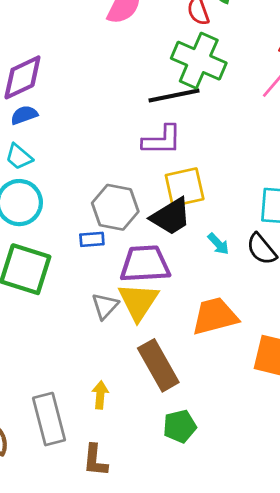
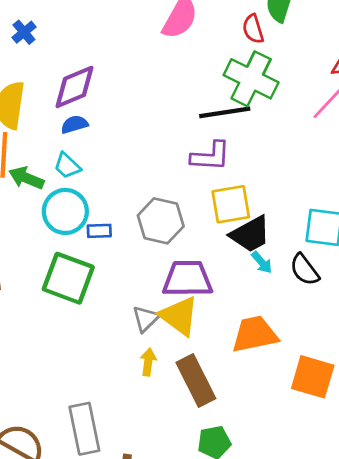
black trapezoid: (171, 216) -> (250, 234), moved
blue rectangle: (92, 239) -> (99, 231), moved
yellow triangle: (138, 302) -> (179, 316), turned -30
yellow arrow: (100, 395) -> (148, 362), moved

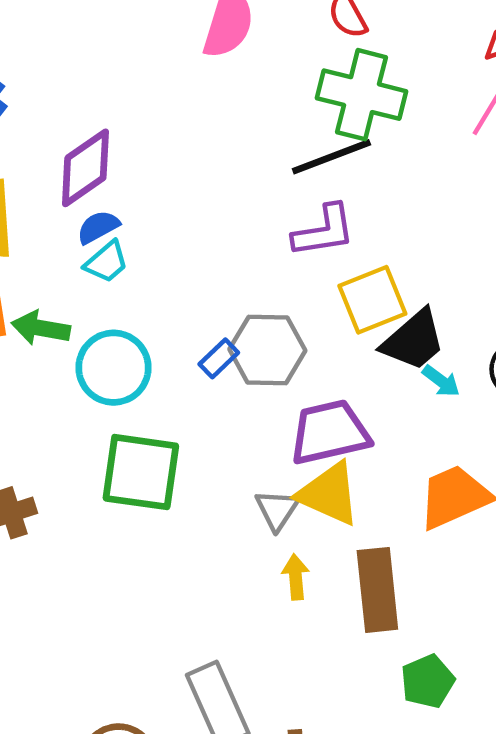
cyan trapezoid: (67, 166) -> (106, 262), moved, turned -72
blue rectangle: (99, 231) -> (219, 358), moved, turned -30
brown rectangle: (196, 380) -> (377, 590), turned 33

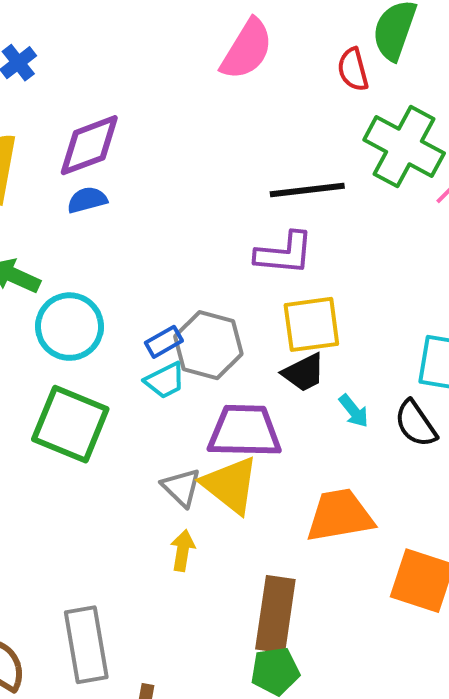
green cross: (362, 95) -> (404, 147), moved
cyan trapezoid: (106, 262) -> (165, 380), moved
black trapezoid: (414, 340) -> (304, 373), moved, size x0.7
gray triangle: (277, 510) -> (181, 487), turned -33
brown rectangle: (377, 590) -> (275, 614), moved

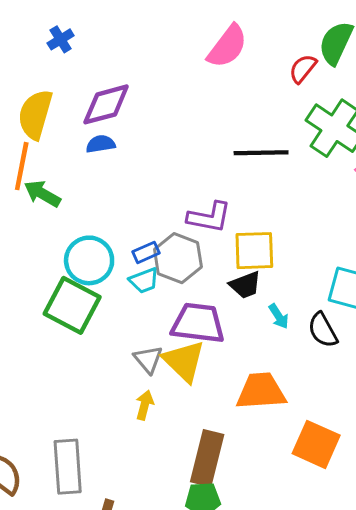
red semicircle: (353, 70) -> (303, 69), turned 48
purple L-shape: (284, 253) -> (209, 217), moved
cyan circle: (69, 327) -> (89, 260), moved

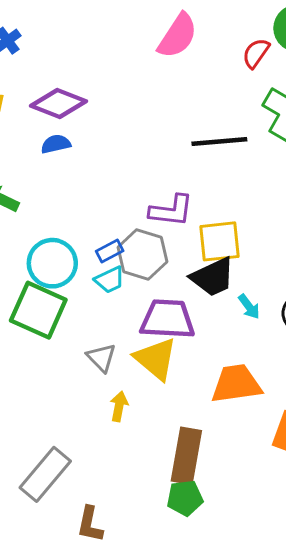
purple diamond: (106, 104) -> (58, 103), turned 40
black trapezoid: (245, 285) -> (213, 277), size x1.4
gray triangle: (148, 359) -> (101, 358), moved
gray rectangle: (68, 467) -> (45, 474), turned 48

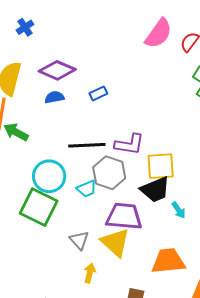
pink semicircle: (178, 36) -> (159, 33), moved
black line: (219, 142) -> (87, 145), moved
blue rectangle: (110, 251) -> (98, 93), moved

